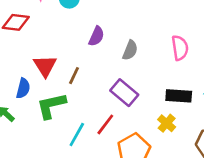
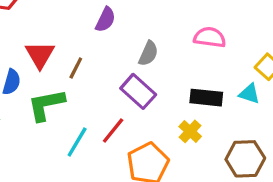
pink semicircle: (180, 48) -> (210, 37), turned -75
gray semicircle: (130, 50) -> (148, 53), moved

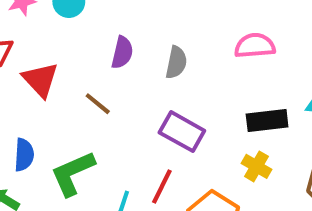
gray semicircle: (148, 53) -> (176, 62), moved
red triangle: (40, 55) -> (40, 80), moved
brown line: (76, 68) -> (98, 104), moved, turned -65

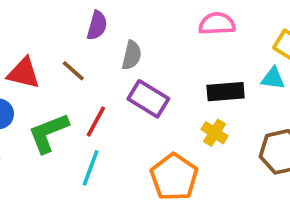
gray semicircle: (176, 62) -> (132, 55), moved
red triangle: (40, 80) -> (24, 73), moved, turned -36
red line: (162, 186) -> (96, 121), moved

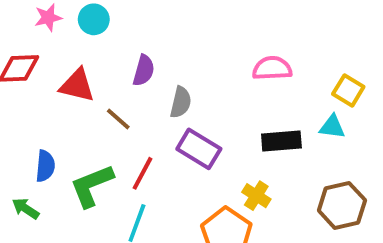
red triangle: (24, 73) -> (77, 85), moved
yellow cross: (215, 133) -> (256, 196), moved

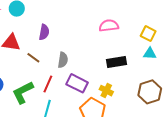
gray semicircle: (181, 102) -> (63, 60), moved
cyan triangle: (332, 127) -> (150, 54), moved
purple rectangle: (199, 149) -> (77, 83), moved

